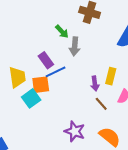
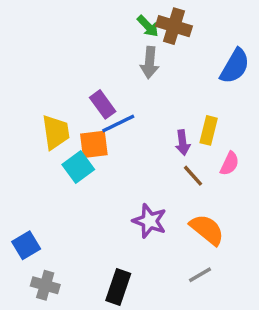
green arrow: (62, 32) -> (148, 26), moved
gray arrow: (75, 46) -> (150, 63), moved

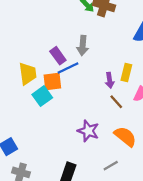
gray arrow: (150, 63) -> (83, 46), moved
gray line: (200, 275) -> (111, 166), moved

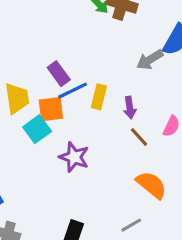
gray arrow: (83, 46) -> (150, 60), moved, turned 54
yellow rectangle: (126, 72) -> (99, 97), moved
purple star: (88, 131) -> (74, 157), moved

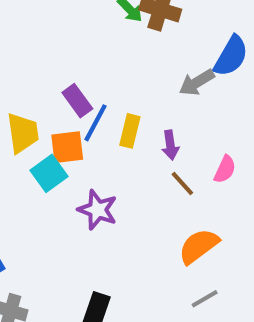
blue line: (73, 91) -> (95, 123), turned -36
orange semicircle: (151, 185) -> (199, 246), turned -76
gray line: (131, 225) -> (205, 299), moved

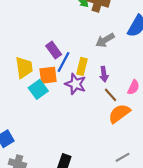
gray arrow: (197, 82) -> (105, 40), moved
purple star: (98, 210) -> (75, 84), moved
orange semicircle: (199, 246) -> (119, 114), moved

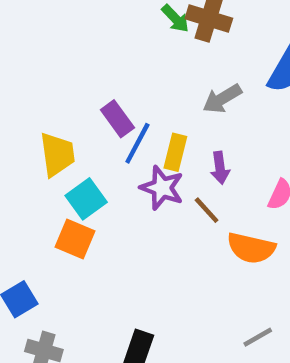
orange square: (48, 75) -> (75, 239), moved, turned 30
brown line: (111, 95) -> (207, 210), moved
orange semicircle: (119, 114) -> (251, 248), turned -130

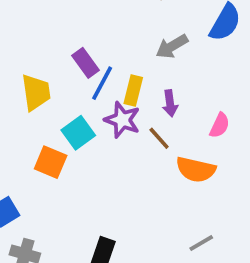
cyan square: (86, 199) -> (78, 133), moved

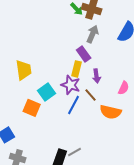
gray arrow: (172, 46) -> (93, 34), moved, turned 144
purple rectangle: (86, 63) -> (84, 54), moved
blue line: (102, 83) -> (74, 105), moved
gray line: (201, 243) -> (75, 152), moved

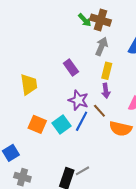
purple rectangle: (84, 54) -> (71, 67), moved
yellow rectangle: (77, 69) -> (107, 71), moved
cyan square: (47, 92) -> (61, 124), moved

